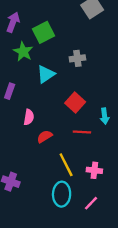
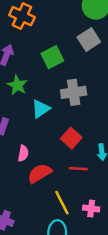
green square: (43, 32) -> (52, 57), moved
gray cross: (77, 58) -> (74, 92), size x1.5
red semicircle: (45, 136) -> (40, 173), size x1.5

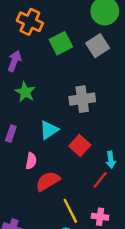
green square: (52, 57) -> (61, 43), moved
cyan triangle: (41, 109) -> (49, 130), moved
red line: (78, 169) -> (100, 180), moved, turned -54

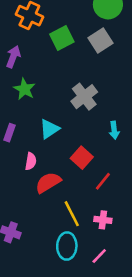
gray cross: (82, 99) -> (84, 97), turned -30
red square: (80, 145) -> (82, 158), moved
cyan arrow: (111, 160) -> (114, 130), moved

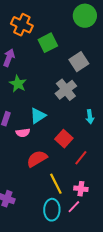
gray square: (100, 40) -> (79, 62), moved
pink semicircle: (31, 161) -> (23, 133), moved, turned 72
pink line: (99, 256) -> (74, 207), moved

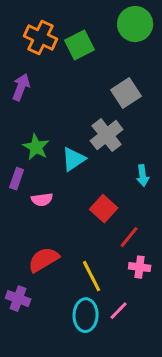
green square: (48, 43) -> (80, 45), moved
green star: (18, 84) -> (36, 147), moved
cyan triangle: (38, 116) -> (74, 159), moved
red semicircle: (37, 159) -> (44, 260), moved
pink cross: (81, 189) -> (140, 267), moved

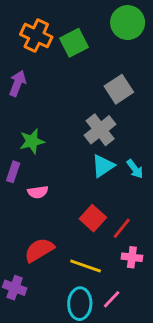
green star: (36, 147) -> (32, 141), turned 30
cyan triangle: (74, 159) -> (103, 166), moved
cyan arrow: (143, 176) -> (135, 169), turned -30
red square: (104, 209) -> (93, 218), moved
yellow line: (92, 276) -> (86, 266), turned -44

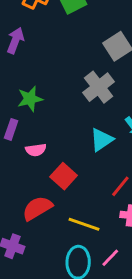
cyan triangle: (103, 166) -> (101, 140), moved
red square: (93, 218) -> (64, 176), moved

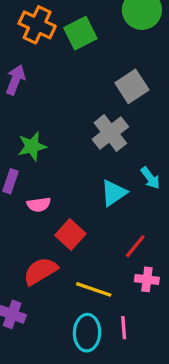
pink line: (110, 258) -> (124, 328), turned -48

